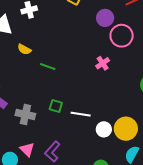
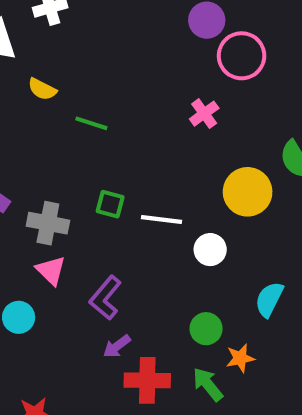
yellow circle: (126, 129) -> (248, 192), moved
pink triangle: (27, 149) -> (51, 270), moved

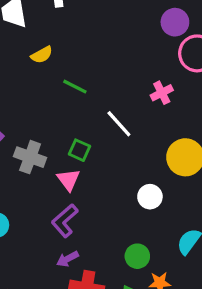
yellow semicircle: (42, 89) -> (42, 55), turned -65
white line: (161, 219) -> (119, 124), moved, turned 32
pink triangle: (51, 270) -> (68, 180), moved

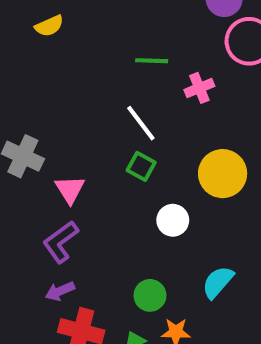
green line: (75, 87) -> (152, 61), moved, turned -30
green square: (80, 150) -> (141, 166), moved

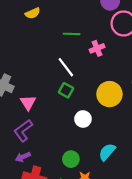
yellow semicircle: (49, 26) -> (33, 13), moved

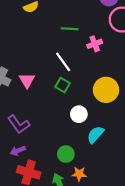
pink triangle: (28, 103) -> (27, 80), moved
purple L-shape: (23, 131) -> (19, 124), turned -90
cyan semicircle: (107, 152) -> (95, 135), moved

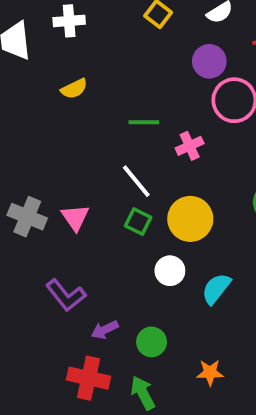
yellow circle: (106, 90) -> (190, 219), moved
cyan semicircle: (95, 135) -> (216, 289), moved
purple arrow: (18, 151) -> (105, 330), moved
orange star: (79, 174) -> (210, 373), moved

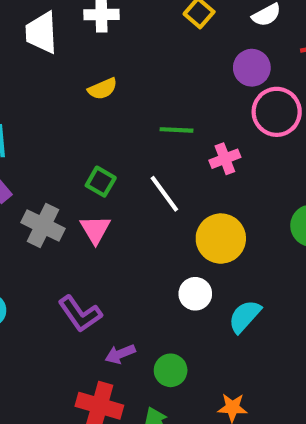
green square: (138, 222) -> (101, 182), moved

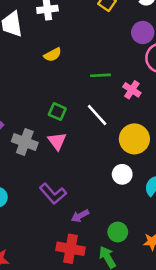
pink cross: (225, 159) -> (132, 90), turned -30
green circle: (171, 370) -> (118, 232), moved

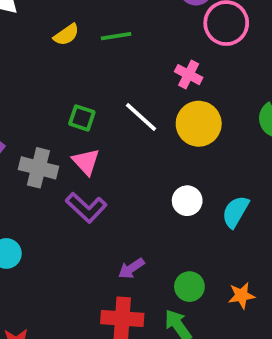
green line: (100, 75) -> (116, 36), moved
yellow circle: (134, 139) -> (199, 124), moved
purple L-shape: (53, 194) -> (86, 208), moved

